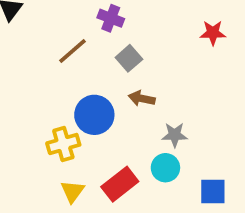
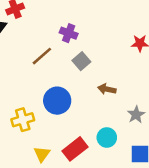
brown arrow: (142, 98) -> (107, 89), moved
gray star: (175, 135) -> (136, 115), moved, turned -30
yellow cross: (63, 144) -> (23, 120), moved

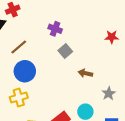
brown line: (42, 56) -> (19, 47), moved
blue circle: (57, 101) -> (25, 71), moved

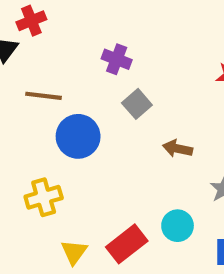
brown line: (19, 47) -> (44, 96), turned 48
blue circle: (25, 71) -> (78, 136), moved

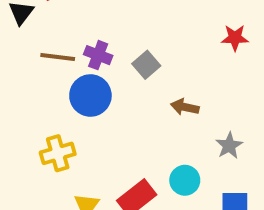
purple cross: (117, 59) -> (98, 55), moved

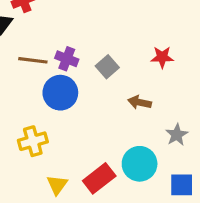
red star: (235, 38) -> (162, 57), moved
cyan circle: (185, 180) -> (140, 164), size x1.4

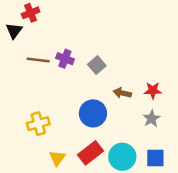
red star: (162, 57) -> (153, 91), moved
blue circle: (60, 93) -> (93, 113), moved
cyan circle: (140, 164) -> (122, 157), moved

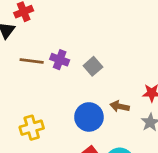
brown arrow: (122, 93) -> (120, 106), moved

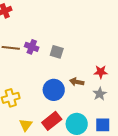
gray square: (93, 66) -> (57, 52), turned -32

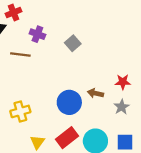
purple cross: (32, 47) -> (37, 34), moved
gray square: (57, 52) -> (73, 43), moved, turned 32

